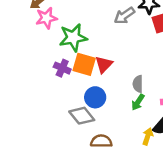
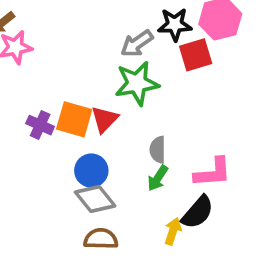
green star: (73, 38) -> (137, 83), moved
gray diamond: (82, 116) -> (95, 199), moved

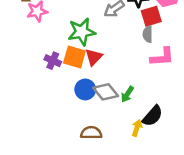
green star: (137, 83) -> (82, 32), moved
gray semicircle: (158, 150) -> (148, 34), moved
pink L-shape: (213, 172) -> (162, 57), moved
gray diamond: (95, 199) -> (106, 92), moved

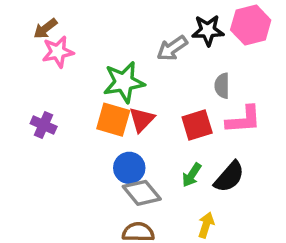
red square: (151, 16) -> (197, 125), moved
purple cross: (53, 61) -> (44, 125), moved
gray diamond: (106, 92) -> (142, 193), moved
black semicircle: (153, 116) -> (229, 177), moved

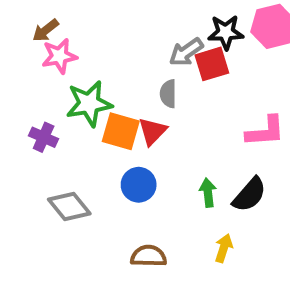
green star: (124, 82) -> (89, 104), moved
gray semicircle: (222, 86) -> (168, 94), moved
red square: (197, 125) -> (212, 64), moved
green arrow: (192, 175) -> (208, 193), turned 140
gray diamond: (142, 193) -> (69, 207), moved

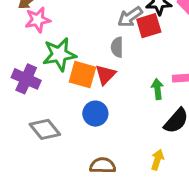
purple cross: (44, 137) -> (26, 79), size x1.4
green arrow: (208, 193) -> (157, 89), moved

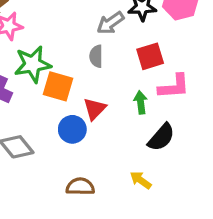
red square: (149, 26) -> (150, 56), moved
red triangle: (105, 75) -> (95, 109), moved
yellow arrow: (157, 160) -> (141, 180), turned -72

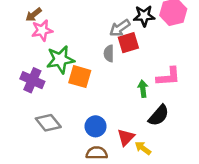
red square: (150, 56) -> (128, 43), moved
red triangle: (95, 109) -> (126, 137), moved
blue circle: (72, 129) -> (96, 126), moved

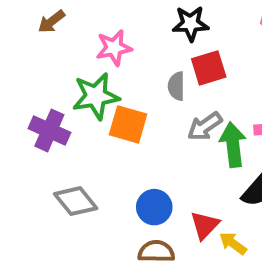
black star: (144, 16) -> (191, 24), moved
gray arrow: (120, 28) -> (205, 126), moved
pink star: (42, 30) -> (114, 48), moved
green arrow: (143, 89) -> (233, 145), size x1.5

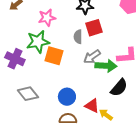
green arrow: (233, 145) -> (106, 66), turned 100
red triangle: (205, 225) -> (92, 106), turned -49

